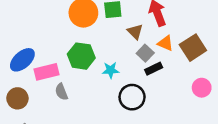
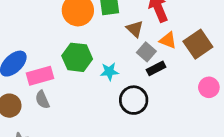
gray semicircle: (61, 92) -> (42, 100), moved

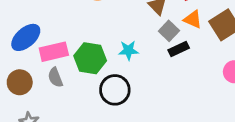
green hexagon: (77, 57) -> (90, 58), moved
black circle: (134, 100) -> (115, 90), moved

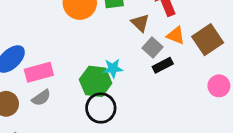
green hexagon: (90, 58) -> (96, 81), moved
gray semicircle: (55, 77) -> (41, 98), turned -102

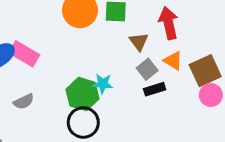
pink rectangle: (39, 72) -> (24, 54), moved, turned 36
pink circle: (219, 86) -> (211, 95), moved

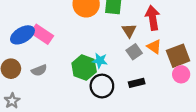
black rectangle: (155, 89) -> (137, 83), moved
black circle: (83, 123) -> (102, 86), moved

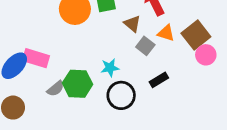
green hexagon: (84, 68) -> (78, 84), moved
gray semicircle: (39, 70) -> (56, 89), moved

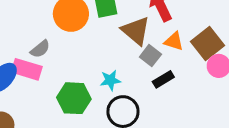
brown triangle: (132, 24) -> (136, 31), size x1.5
black rectangle: (159, 80) -> (163, 79), moved
gray semicircle: (56, 89) -> (40, 49), moved

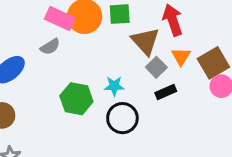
orange triangle: (174, 41) -> (181, 56), turned 36
pink rectangle: (27, 69) -> (60, 19), moved

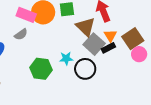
gray square: (156, 67) -> (94, 44), size x1.5
black rectangle: (166, 92) -> (108, 48), moved
black circle: (122, 118) -> (85, 69), moved

